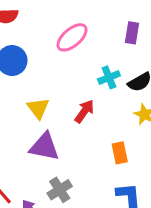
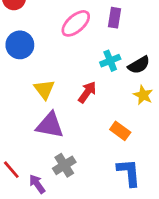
purple rectangle: (132, 33) -> (114, 18), moved
orange rectangle: (120, 153) -> (120, 131), turned -42

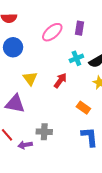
purple triangle: (50, 125) -> (15, 104), moved
gray cross: (64, 165) -> (44, 132), turned 35
purple arrow: (37, 184) -> (25, 145), turned -64

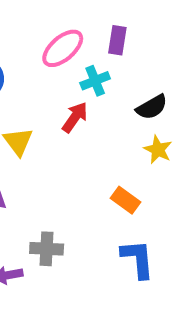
cyan cross: (76, 58) -> (95, 81), moved
red arrow: (60, 80) -> (75, 117), moved

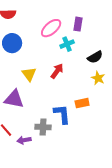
red arrow: (75, 117) -> (57, 71), moved
orange rectangle: (125, 200) -> (82, 103), turned -48
blue L-shape: (138, 259) -> (62, 114), moved

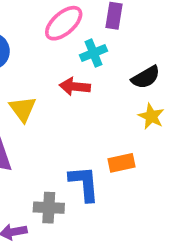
red arrow: (57, 71) -> (75, 87), moved, turned -119

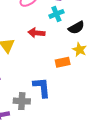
cyan cross: (93, 53) -> (56, 14), moved
orange rectangle: (121, 163) -> (63, 62), moved

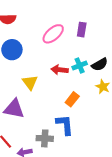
cyan cross: (56, 14) -> (80, 66), moved
orange rectangle: (63, 62) -> (72, 99), moved, turned -40

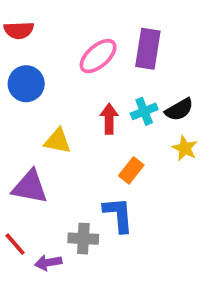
purple rectangle: (82, 30) -> (148, 49), size x1.5
red arrow: (60, 70) -> (109, 119), turned 84
yellow triangle: (30, 82) -> (57, 141), turned -42

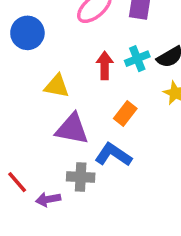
purple triangle: (30, 187) -> (72, 129), moved
blue L-shape: (118, 215) -> (113, 155), turned -51

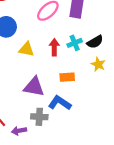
yellow triangle: (57, 86) -> (26, 49), moved
orange rectangle: (125, 114) -> (67, 77), turned 48

